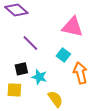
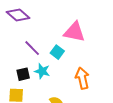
cyan square: (63, 55) -> (57, 52), moved
cyan star: (39, 77) -> (42, 71), moved

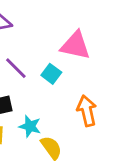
cyan star: (42, 71) -> (30, 126), moved

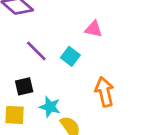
pink triangle: (75, 45) -> (94, 29), size x0.6

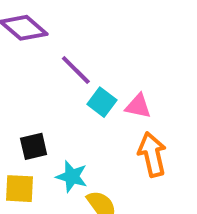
pink triangle: (94, 29) -> (138, 106), moved
purple line: (36, 51) -> (76, 70), moved

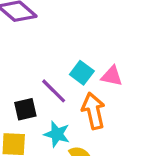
purple line: (76, 70) -> (54, 91), moved
orange arrow: (152, 154) -> (93, 111), moved

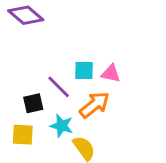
cyan square: (82, 73) -> (84, 70), turned -36
orange arrow: (93, 111) -> (94, 105), turned 64

